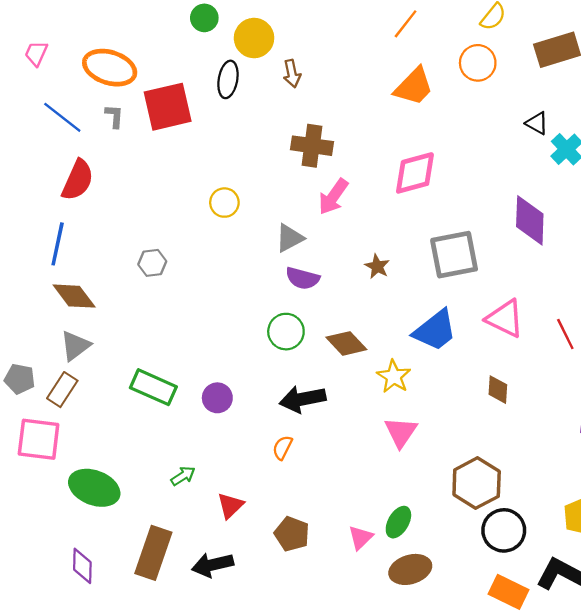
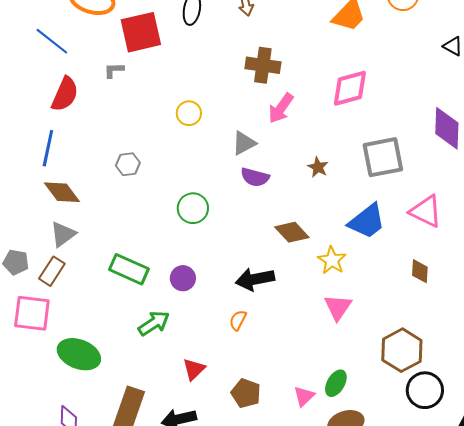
gray L-shape: (114, 116) -> (114, 70), moved, turned -95
green circle: (286, 332) -> (193, 208), moved
green arrow: (183, 476) -> (154, 323), moved, size x1.5

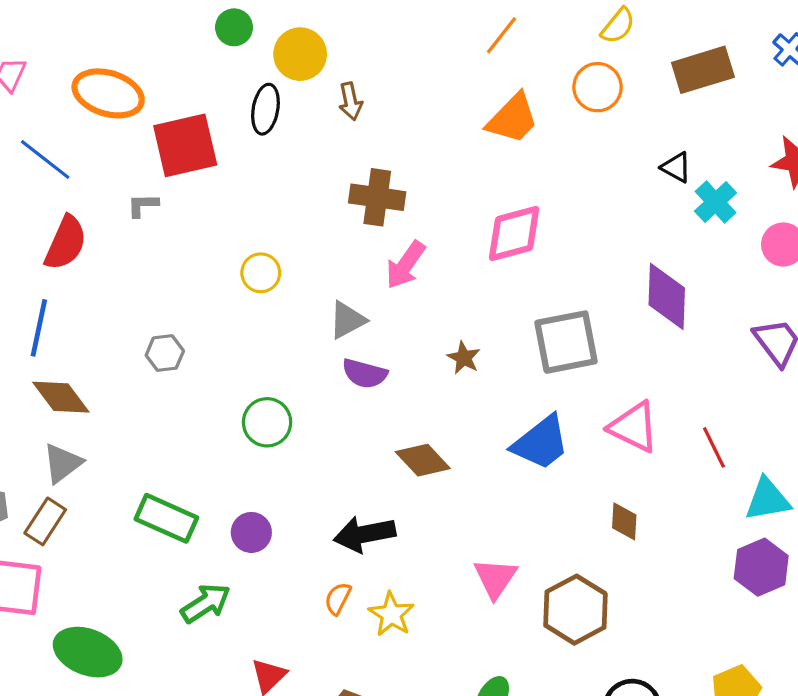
yellow star: (332, 260) -> (391, 614), moved
brown hexagon: (402, 350) -> (575, 610), moved

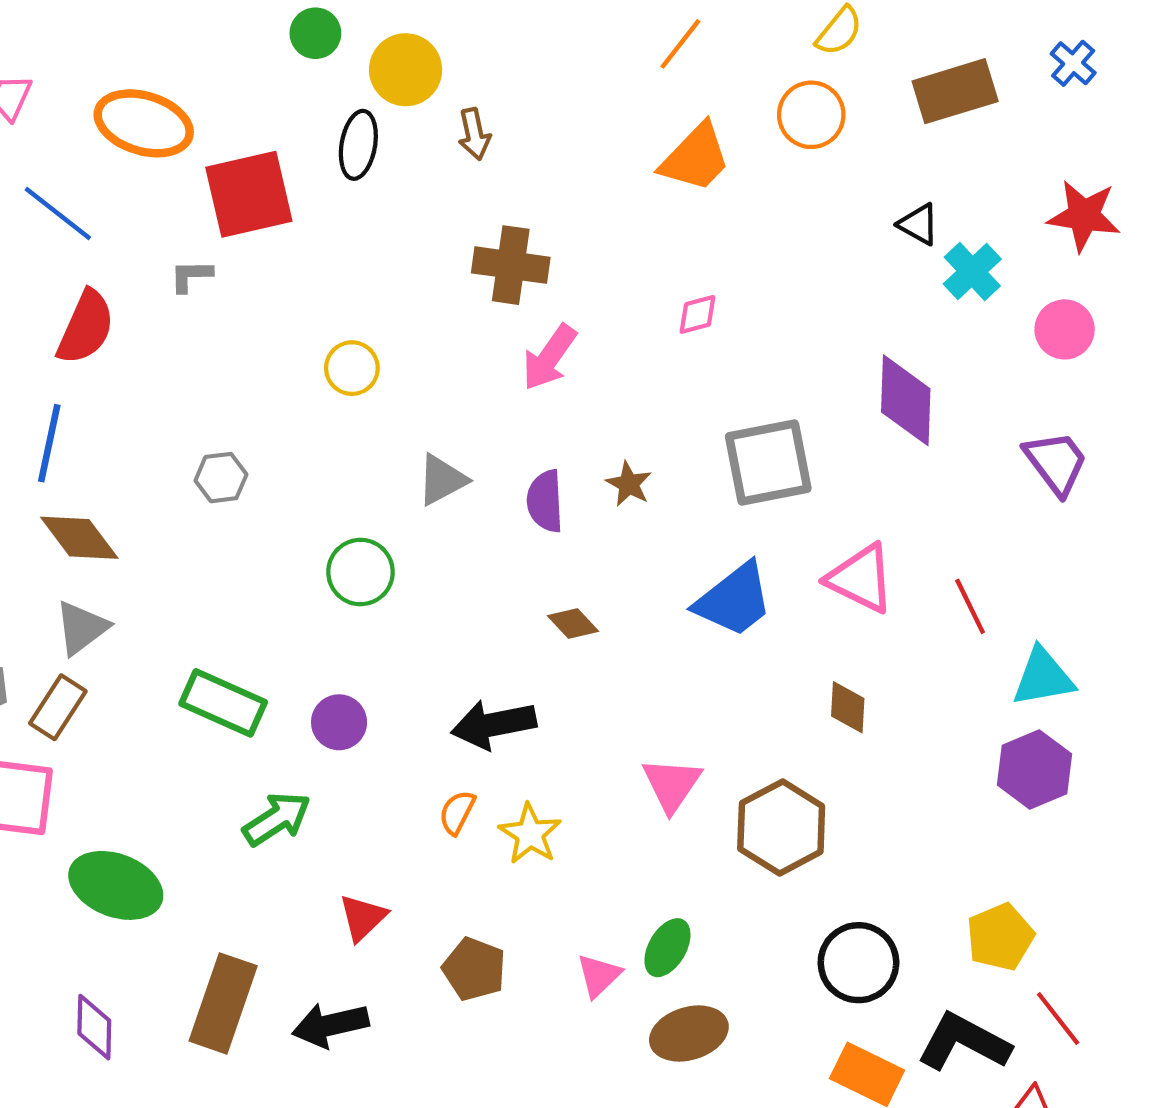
pink diamond: (514, 233) -> (697, 314), size x0.5
gray triangle: (347, 320) -> (442, 480), moved
purple semicircle: (365, 374) -> (545, 501), moved, turned 72
brown diamond: (423, 460) -> (573, 624), size x0.7

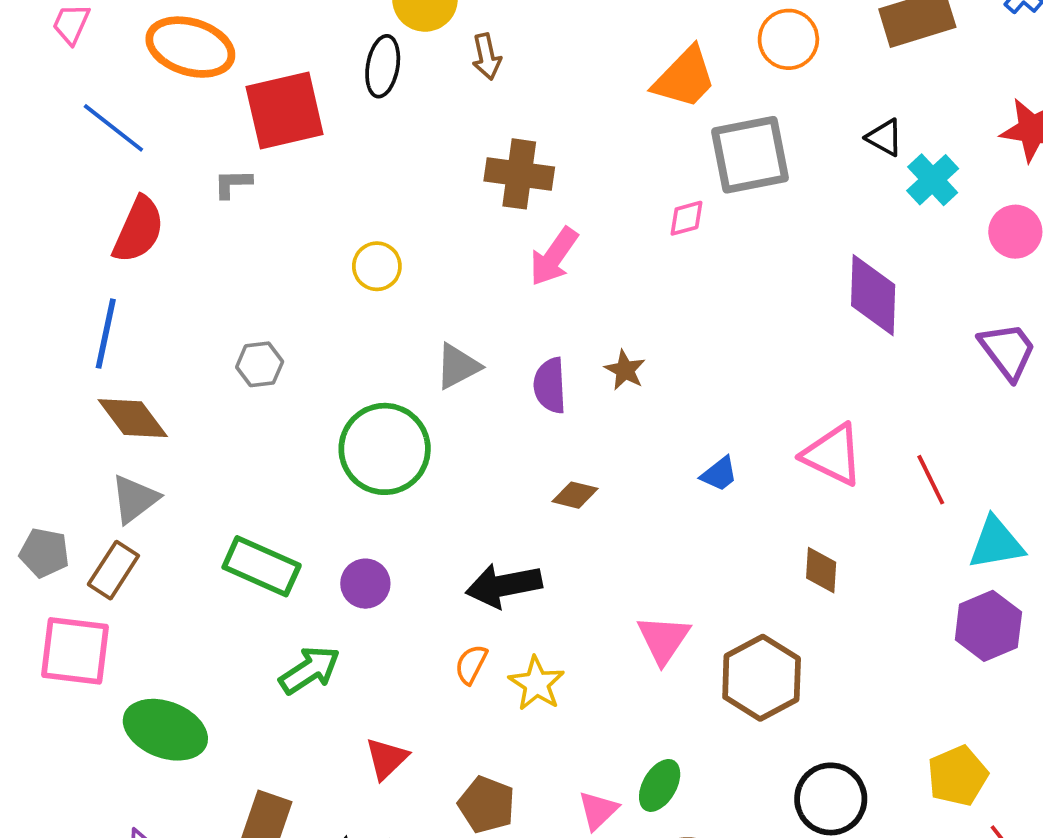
gray square: (768, 463) -> (750, 155), moved
green circle: (360, 572) -> (385, 449), size x1.5
blue trapezoid: (734, 600) -> (719, 474), size x0.5
brown diamond: (573, 624) -> (575, 495), turned -33

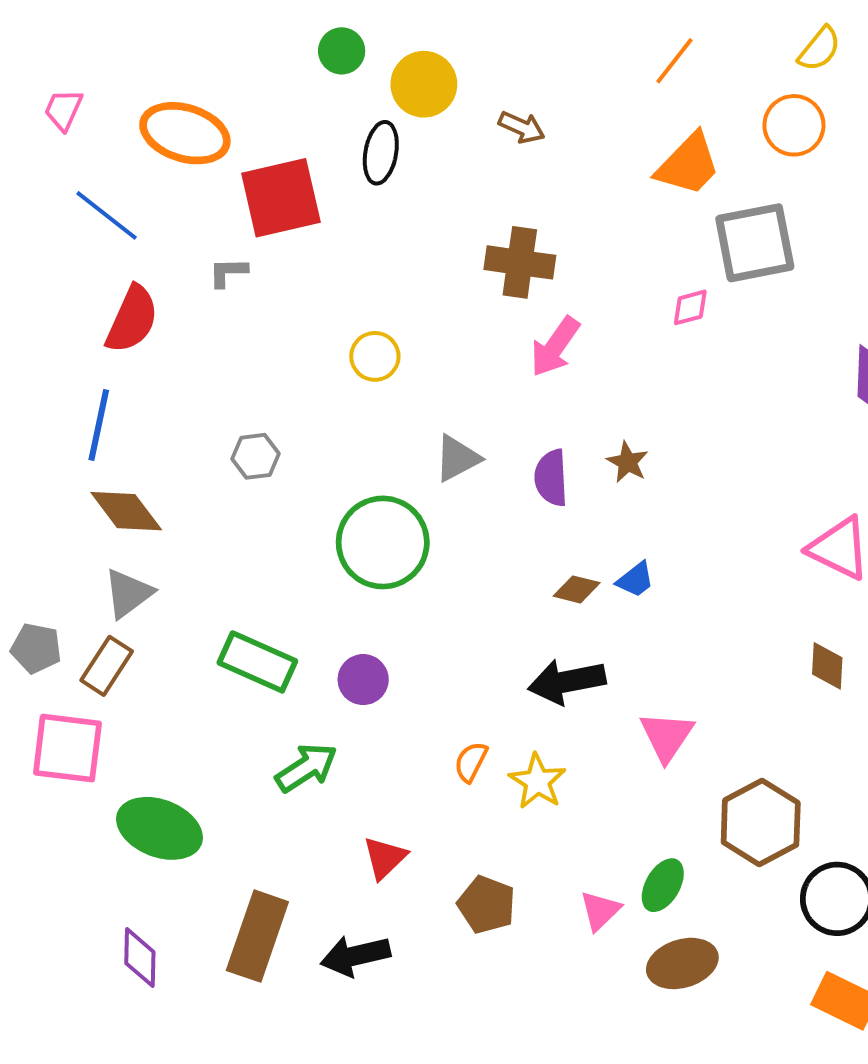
brown arrow: (487, 57) -> (522, 127), moved, turned -54
blue trapezoid: (719, 474) -> (635, 580), moved
black arrow: (504, 585) -> (567, 681), moved
brown hexagon: (762, 678) -> (761, 822), moved

